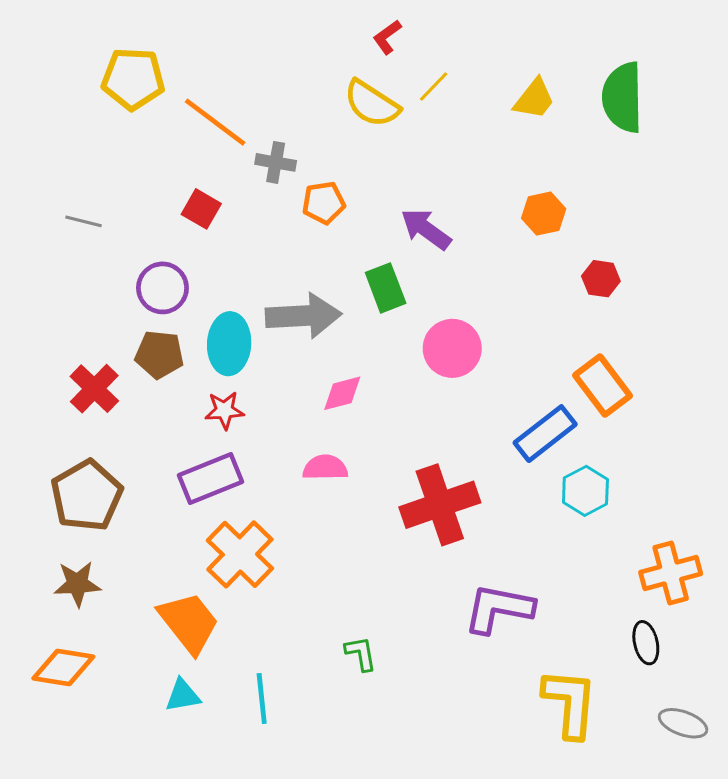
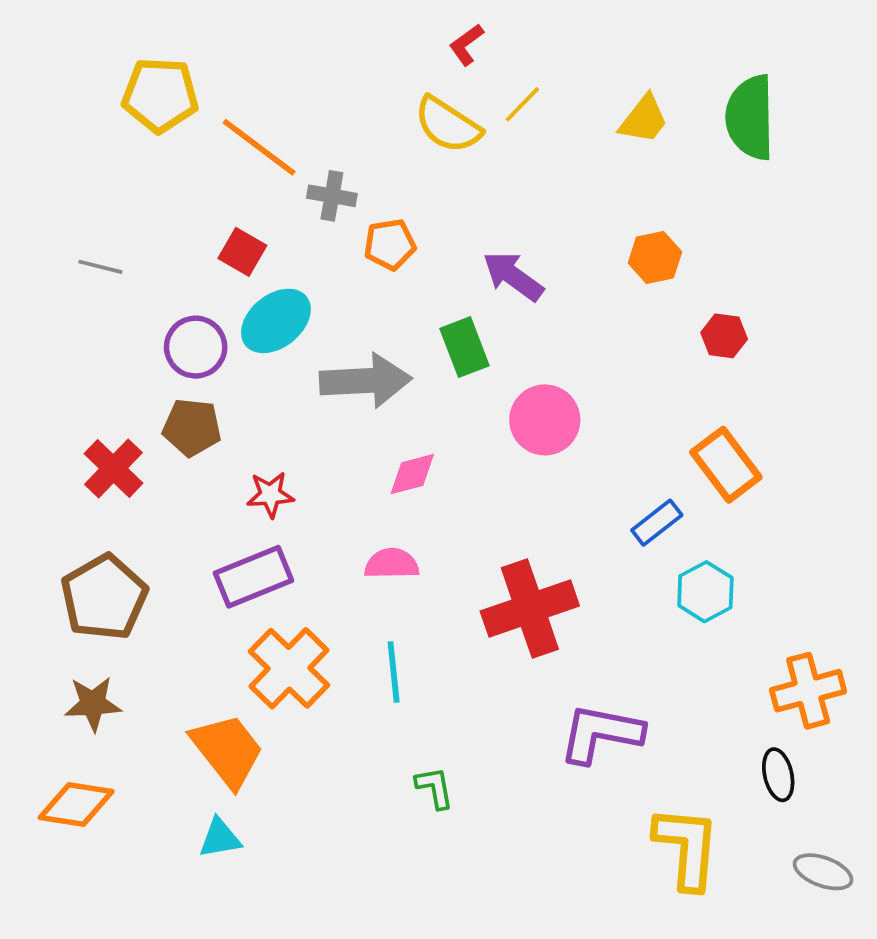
cyan ellipse: (229, 344) -> (276, 321), moved, turned 48
blue rectangle: (545, 434) -> (657, 523), size x0.7
cyan line: (262, 698) -> (394, 672), moved

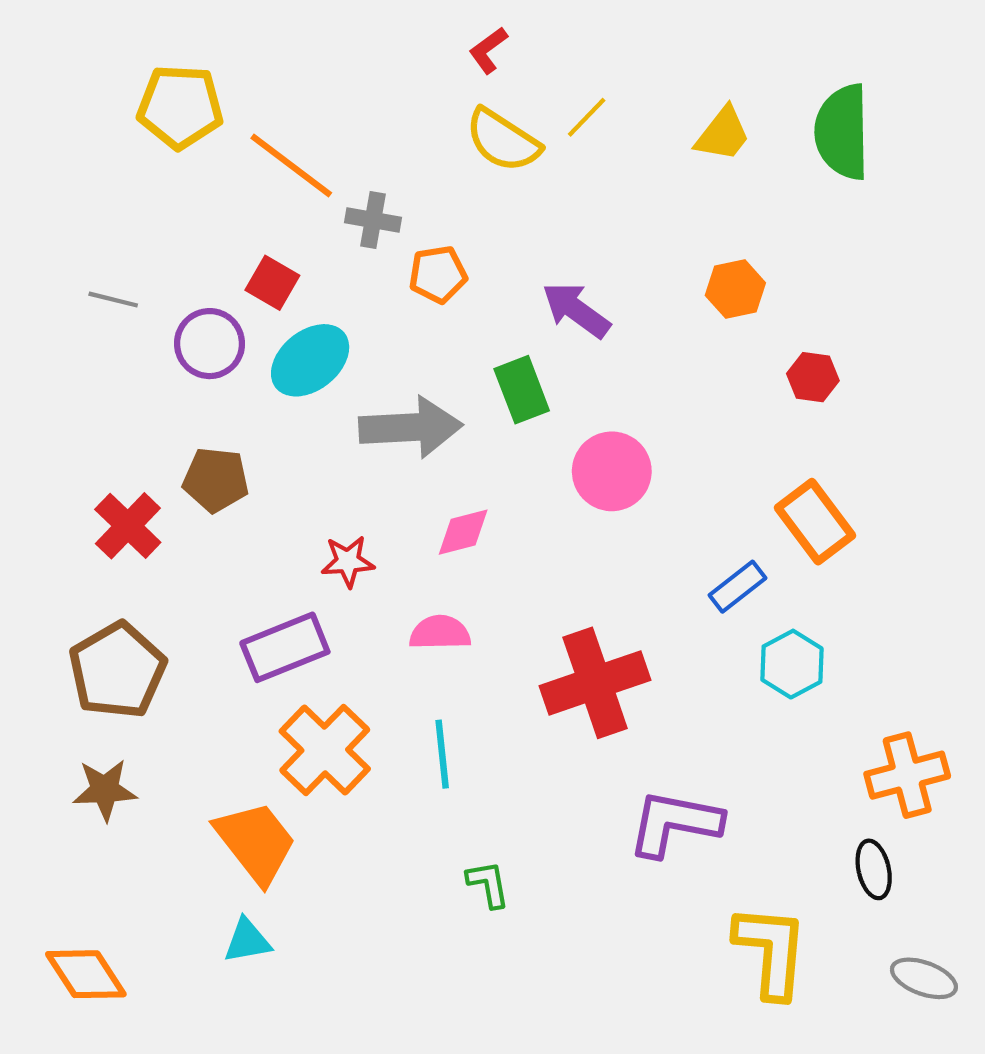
red L-shape: (466, 45) -> (488, 50), moved
purple circle: (196, 347) -> (210, 344), moved
red star: (270, 495) -> (348, 561), moved
orange diamond: (76, 805) -> (86, 974), moved, turned 48

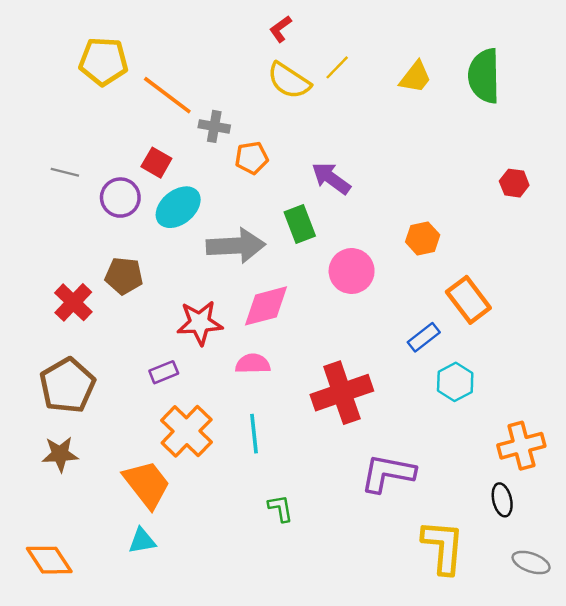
orange hexagon: (735, 289) -> (423, 238), moved
red hexagon: (813, 377) -> (514, 183), moved
pink diamond: (463, 532) -> (266, 306), size x1.5
red star: (348, 561) -> (200, 323), size x1.5
purple rectangle: (285, 647) -> (164, 372), size x0.6

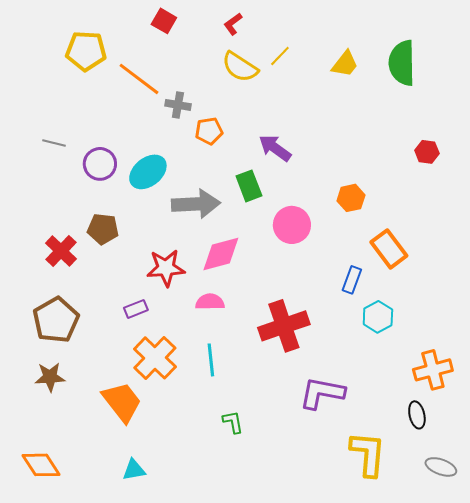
red square: (156, 163) -> (164, 21), moved
blue rectangle: (424, 337) -> (352, 280), turned -32
cyan triangle: (142, 541) -> (134, 470), moved

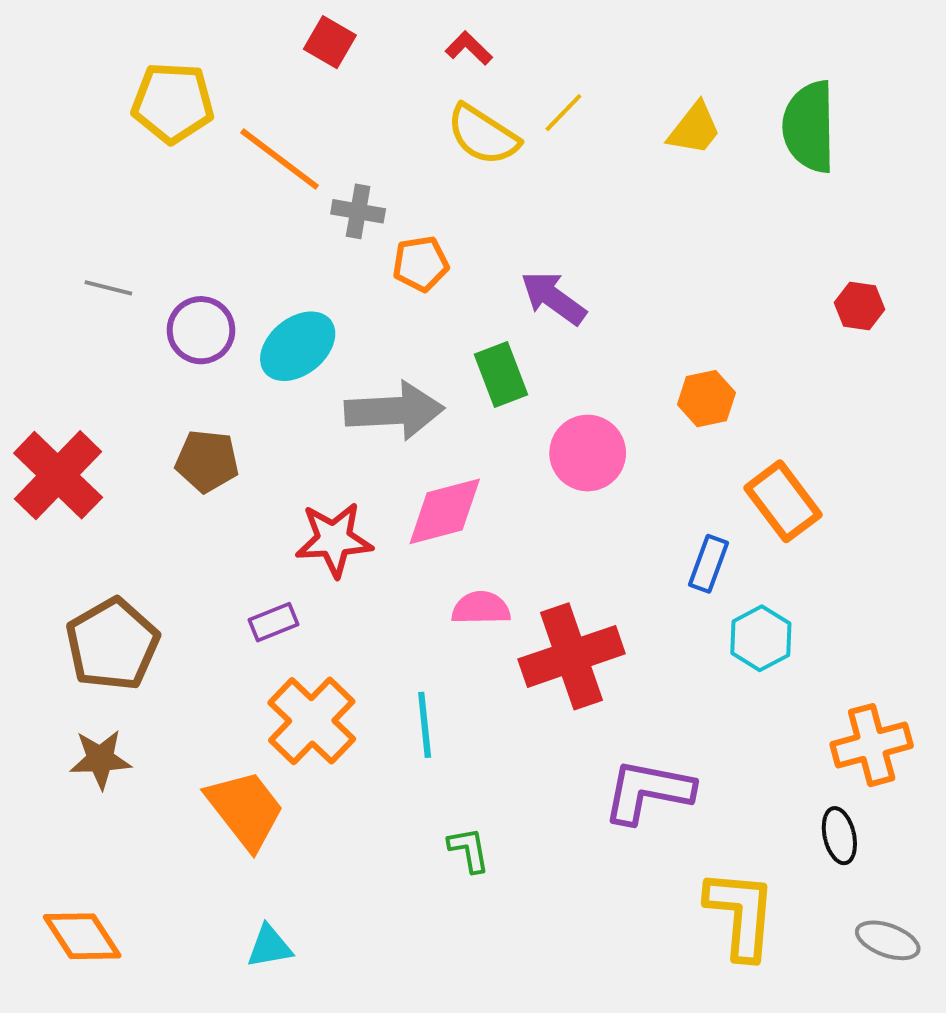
red L-shape: (233, 24) -> (469, 48), turned 80
red cross: (61, 251) -> (58, 475), moved, size x1.4
pink semicircle: (210, 302) -> (481, 608), moved

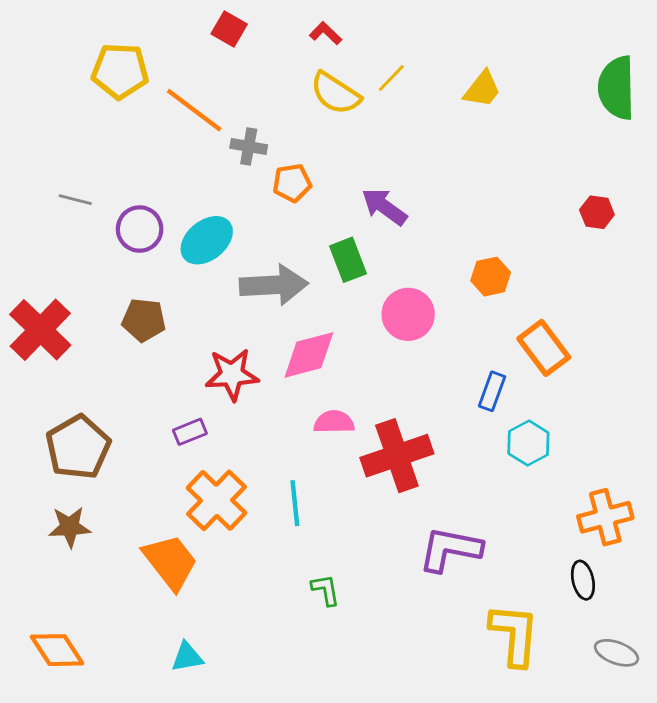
green semicircle: (809, 127) -> (617, 88), moved

